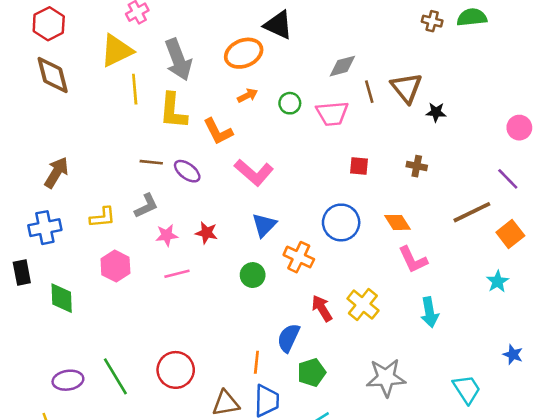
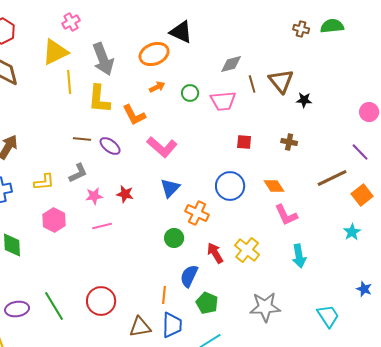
green circle: (253, 275) -> (174, 238), moved
green pentagon: (312, 372) -> (207, 303), turned -30

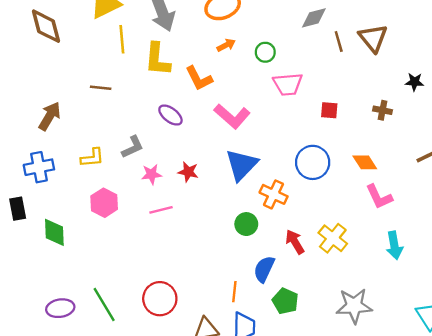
black star: (304, 100) -> (415, 82), moved
pink trapezoid: (223, 101) -> (288, 84), moved
brown line: (82, 139) -> (101, 88), moved
blue triangle: (170, 188) -> (242, 165), size x1.4

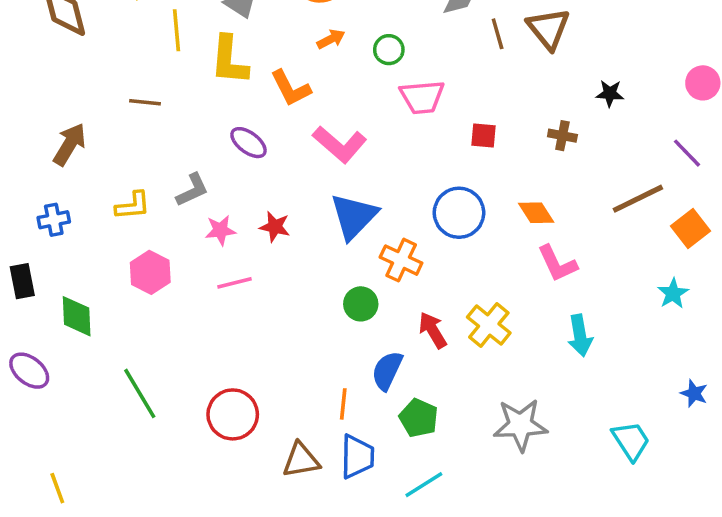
blue cross: (39, 167) -> (54, 220), size x0.7
green line: (104, 305) -> (140, 393), moved
purple ellipse: (60, 308) -> (29, 371), moved, turned 48

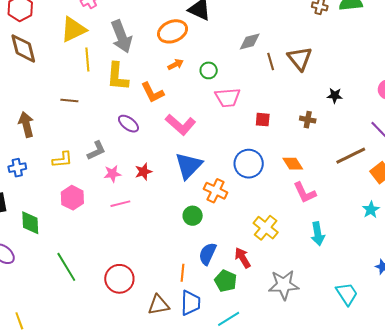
brown arrow: (70, 144) -> (26, 125), turned -45
red star: (275, 227) -> (143, 172), turned -30
red arrow: (433, 330) -> (243, 258), moved

